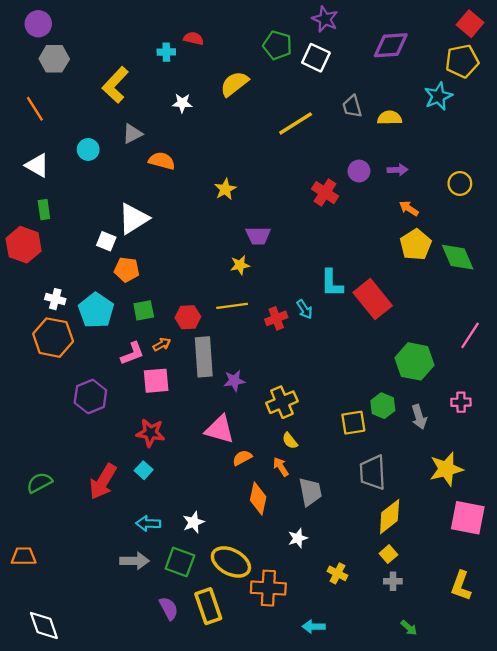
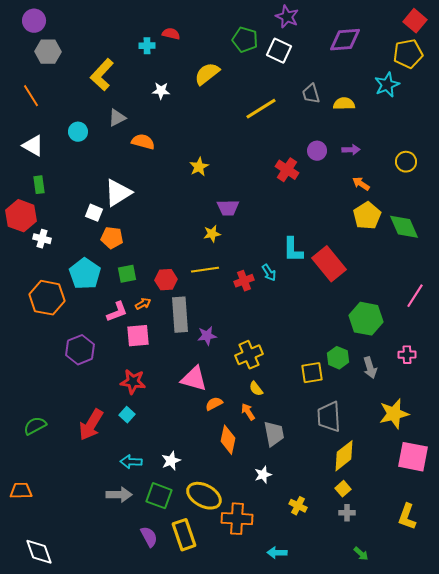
white cross: (55, 299) -> (42, 239), moved

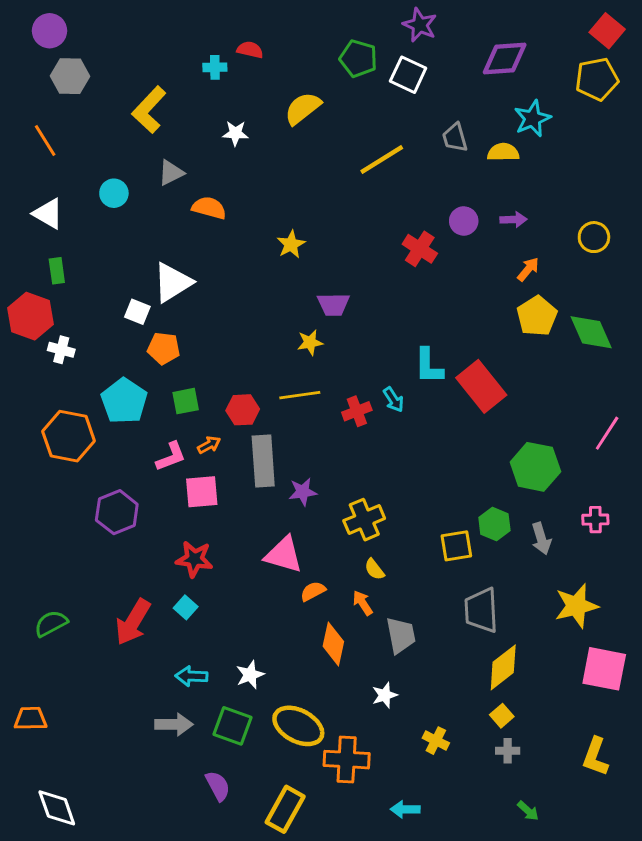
cyan star: (387, 85) -> (532, 119), moved
orange arrow: (361, 184) -> (528, 269), turned 96
yellow rectangle: (184, 535) -> (285, 809), moved, turned 48

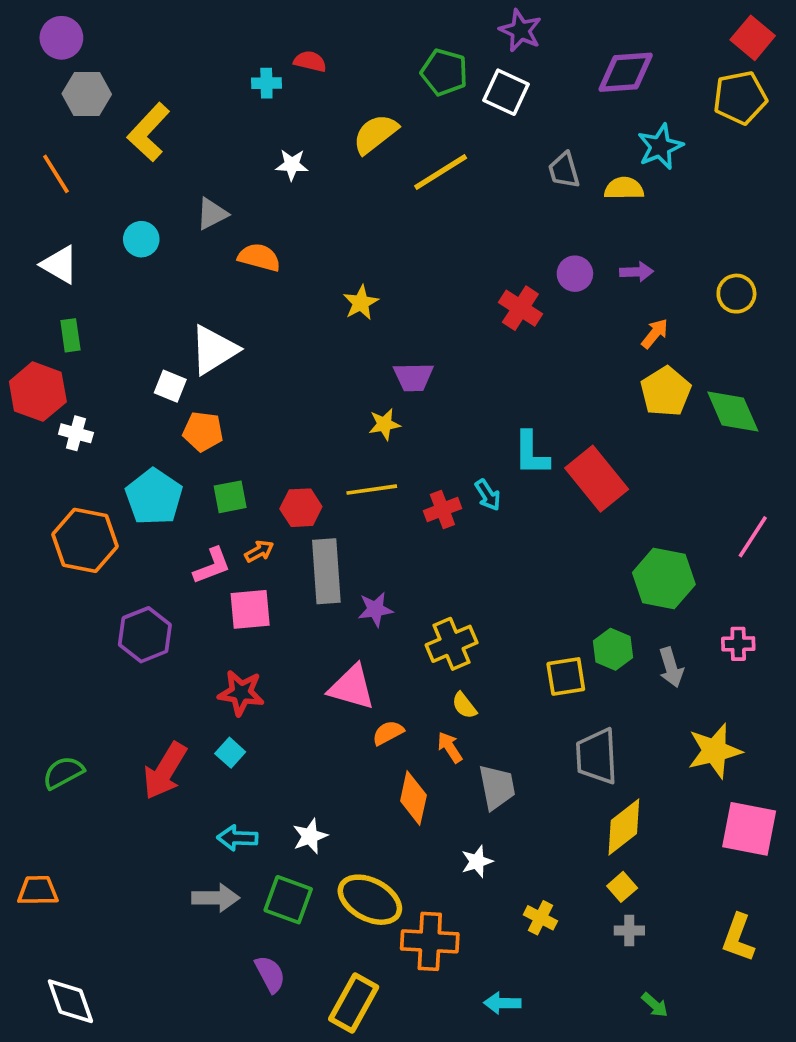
yellow L-shape: (149, 110) -> (149, 132), moved
yellow line: (382, 160) -> (441, 172), moved

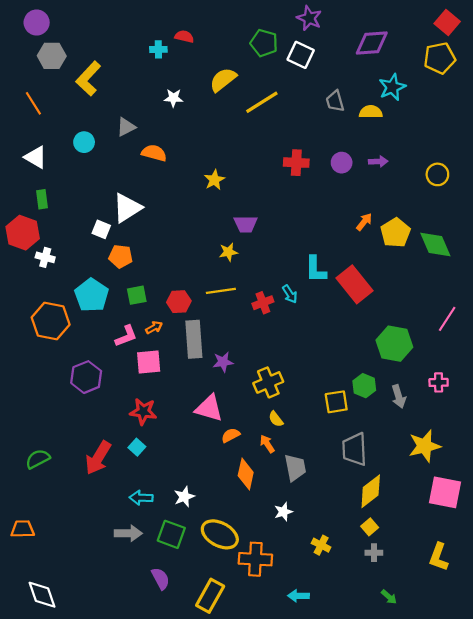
red cross: (520, 308) -> (296, 163), moved, turned -30
orange arrow: (655, 334) -> (364, 222), moved

